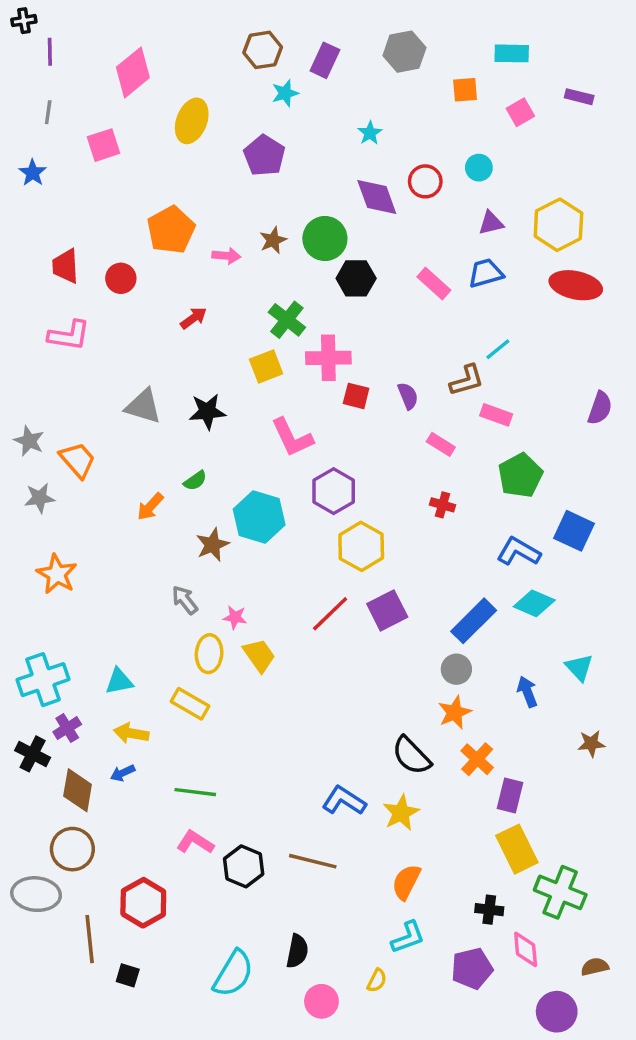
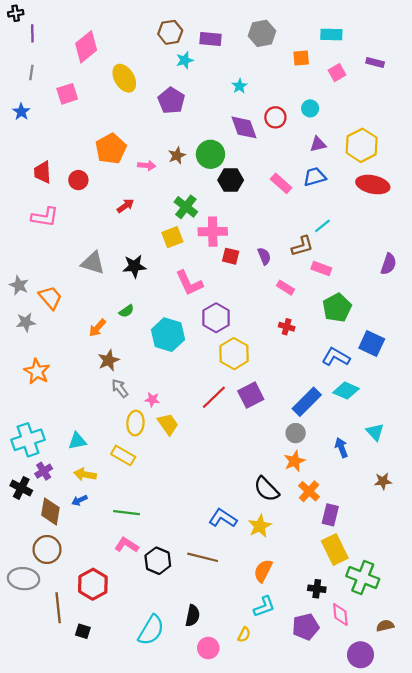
purple rectangle: (325, 60) -> (210, 39), turned 70
yellow ellipse: (192, 121) -> (124, 78), turned -52
brown star: (212, 545) -> (109, 360), moved

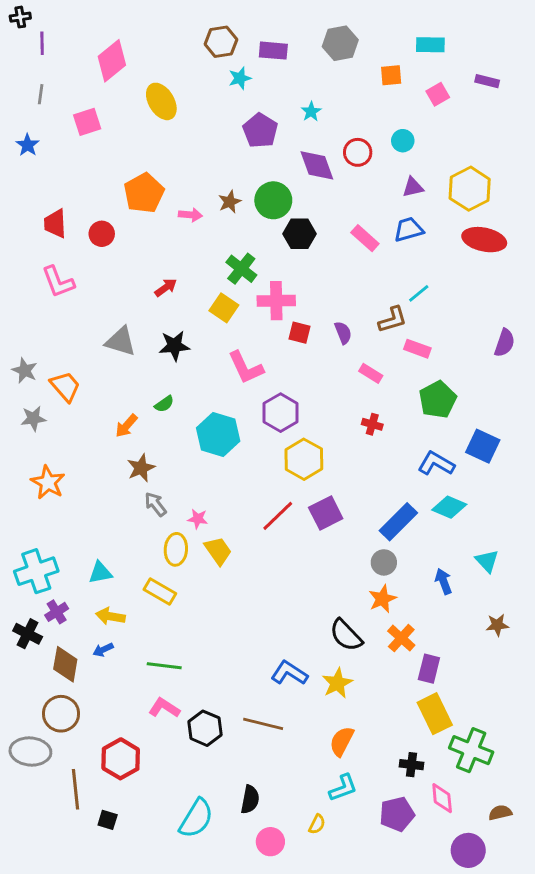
purple pentagon: (171, 101) -> (260, 131), moved
red arrow: (125, 206) -> (166, 288), moved
pink L-shape: (45, 217) -> (58, 282), turned 60
yellow square: (172, 237) -> (224, 308), turned -35

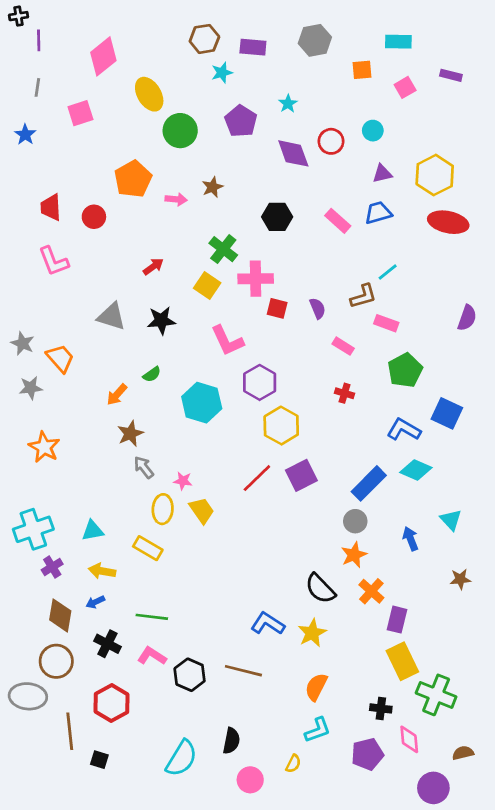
green circle: (273, 200) -> (180, 131), moved
black cross: (28, 634) -> (107, 644), moved

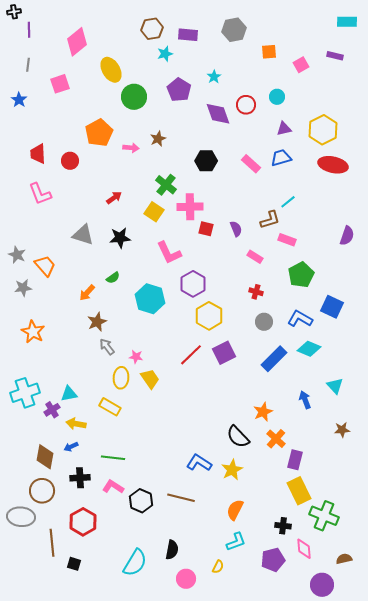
cyan rectangle: (398, 42) -> (347, 22), moved
gray circle: (355, 521) -> (264, 322), moved
purple cross: (52, 567) -> (52, 410), moved
black cross: (107, 644) -> (80, 478), turned -30

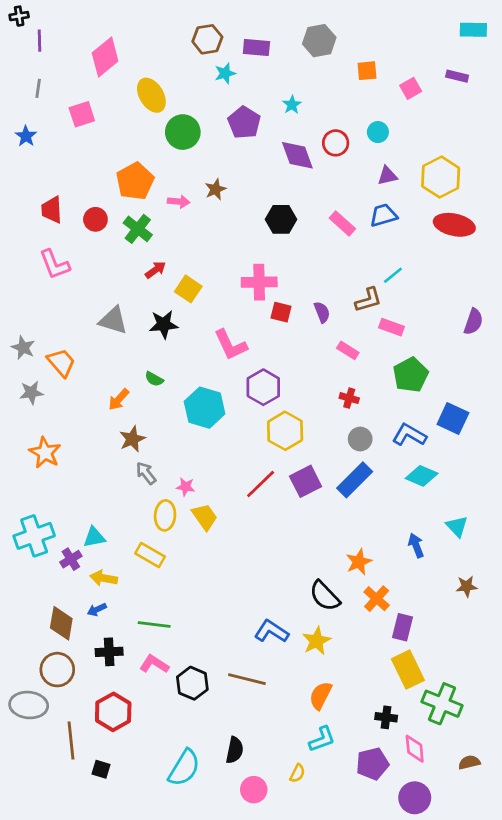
green cross: (166, 185) -> (138, 229), moved
yellow square: (154, 212) -> (188, 289), moved
green semicircle: (113, 278) -> (154, 379), turned 64
blue rectangle: (274, 359) -> (355, 480), moved
purple circle: (322, 585) -> (415, 798), moved

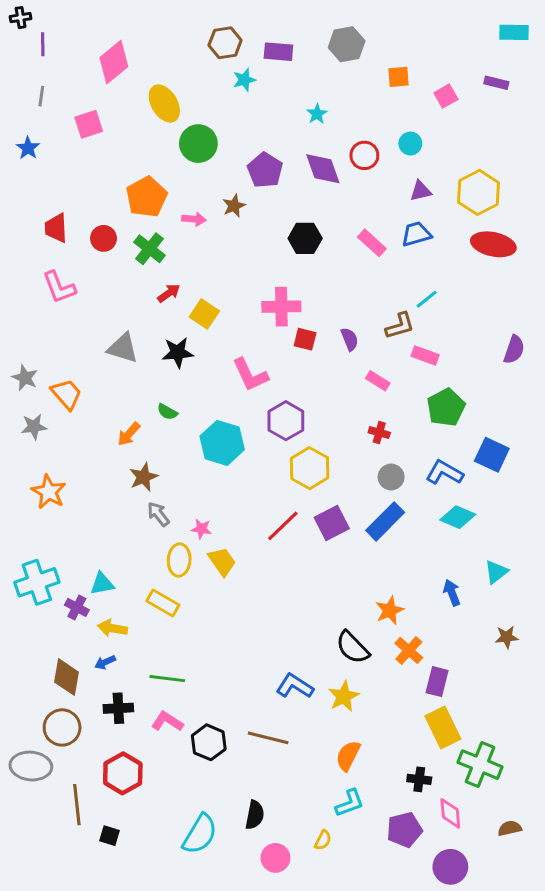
purple pentagon: (244, 122) -> (265, 170), moved
cyan triangle: (457, 526) -> (496, 572), turned 35
purple cross: (71, 559) -> (77, 607), turned -30

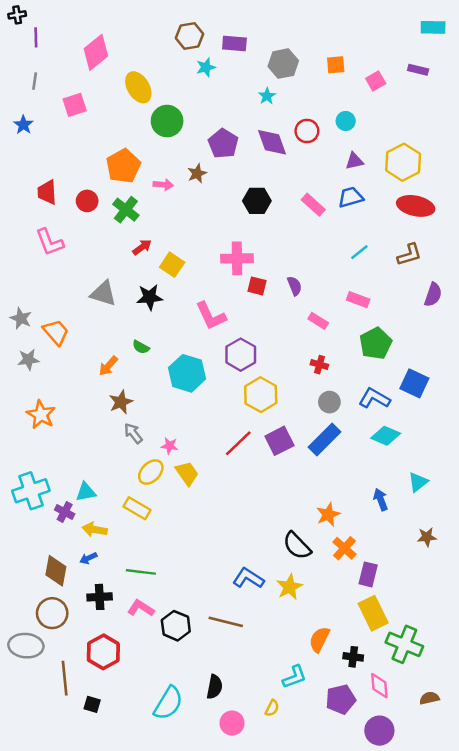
gray hexagon: (347, 44) -> (283, 64), moved
brown L-shape: (400, 326) -> (409, 255), moved
yellow ellipse: (179, 560) -> (151, 472), turned 40
orange semicircle: (348, 756) -> (319, 639), moved

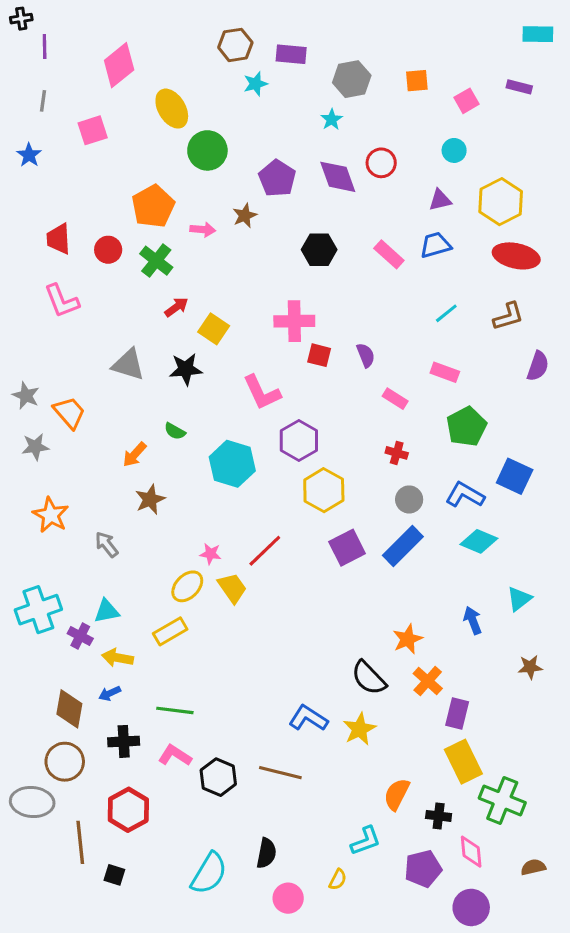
cyan circle: (346, 121) -> (454, 150), moved
gray arrow: (133, 433) -> (107, 544), moved
red line: (238, 443) -> (265, 551), moved
yellow rectangle: (137, 508) -> (170, 631), turned -60

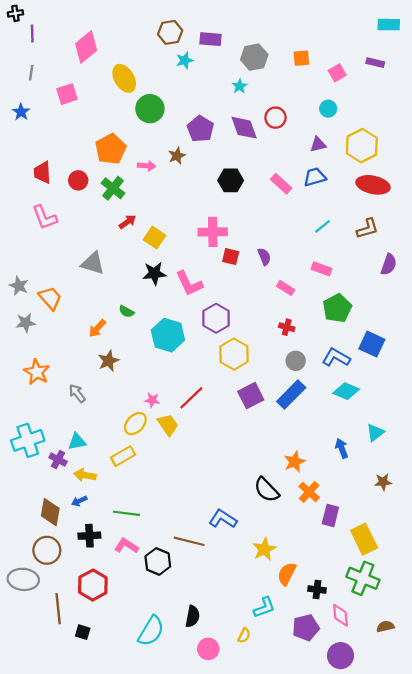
black star: (186, 369) -> (154, 273), moved
yellow star: (359, 729) -> (264, 549), moved
yellow rectangle: (463, 762) -> (364, 539), moved
brown line: (280, 773) -> (189, 541), moved

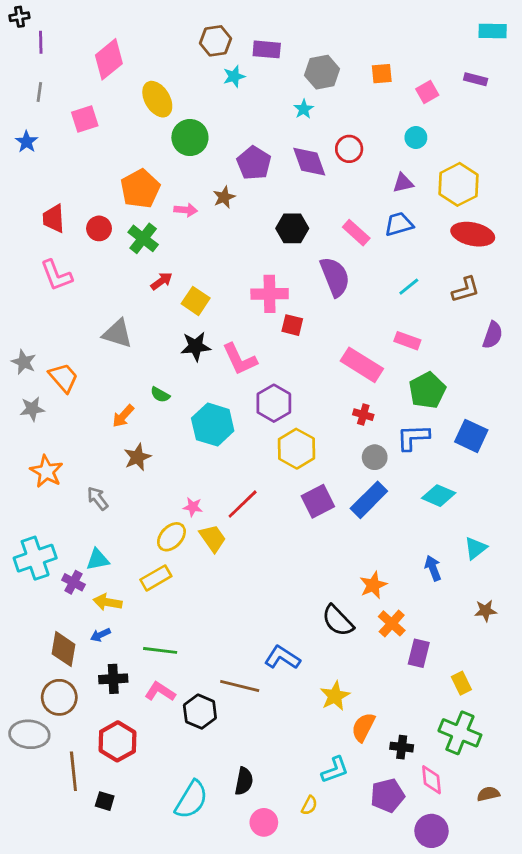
purple semicircle: (264, 257) -> (335, 277), moved, size x1.8
pink rectangle: (286, 288) -> (362, 365), size x1.8
blue L-shape: (336, 357) -> (413, 437), moved, turned -32
yellow rectangle: (364, 539) -> (461, 683), size x0.6

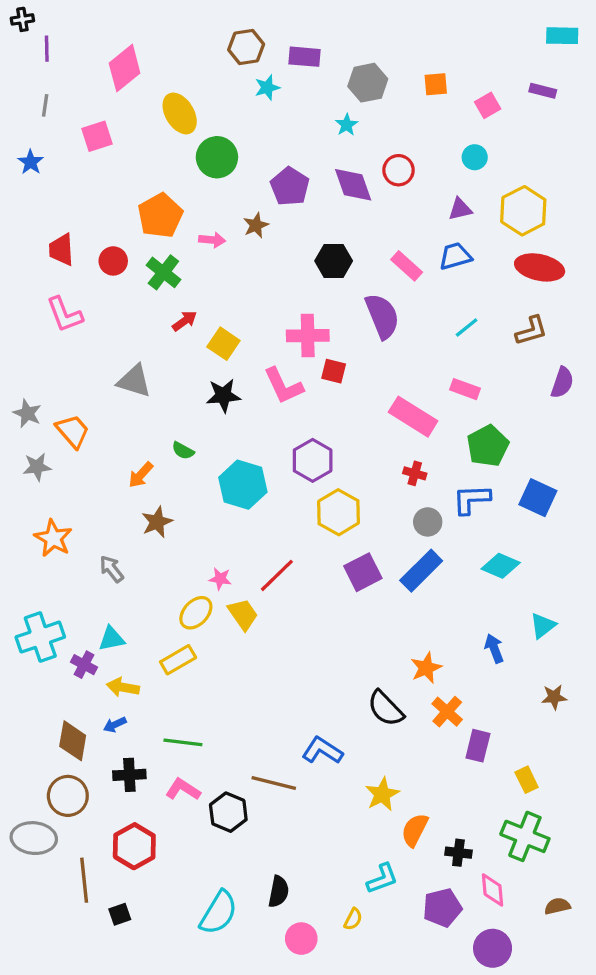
pink L-shape: (240, 359) -> (283, 386), moved
black square: (105, 801) -> (120, 914), turned -36

